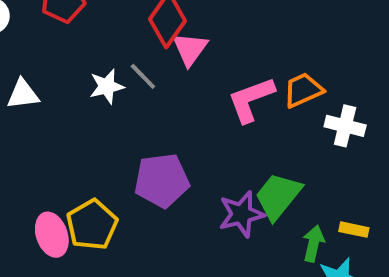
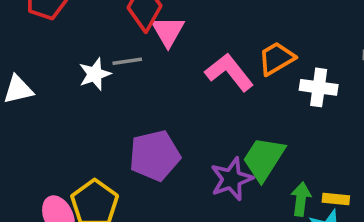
gray line: (143, 76) -> (127, 61), turned -48
pink L-shape: (251, 99) -> (229, 72), turned 78
yellow rectangle: (354, 230) -> (336, 199), moved

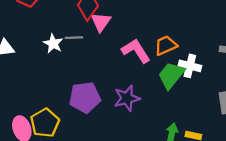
white star: (95, 74) -> (53, 44), turned -30
green trapezoid: (264, 159) -> (171, 75), moved
purple star: (232, 179) -> (127, 98), moved

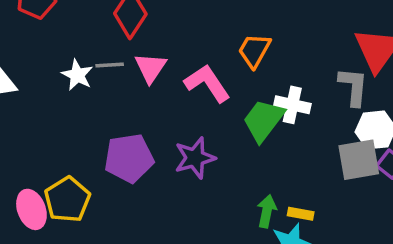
pink triangle: (101, 22) -> (151, 68), moved
orange trapezoid: (166, 45) -> (254, 50), moved, turned -35

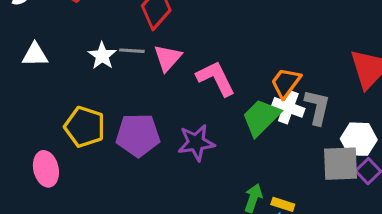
orange trapezoid: (254, 50) -> (286, 83), moved
gray L-shape: (353, 87) -> (317, 107), moved
yellow pentagon: (67, 200) -> (85, 127), moved, turned -30

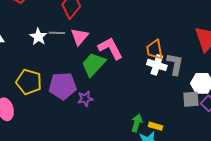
orange trapezoid: (286, 83) -> (155, 50), turned -45
green trapezoid: (261, 117) -> (93, 64), moved
purple star: (196, 143) -> (85, 99), moved, size x0.7
gray square: (340, 164) -> (191, 99), size x0.7

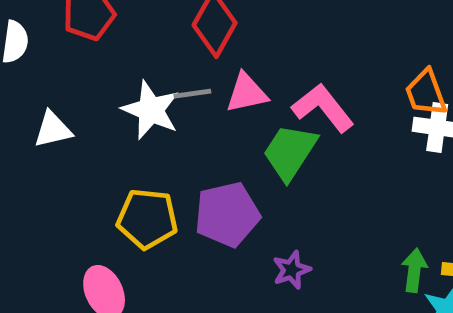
white star: (38, 37) -> (151, 110), size x1.4
pink triangle: (80, 37) -> (247, 93), turned 48
purple star: (85, 99) -> (292, 270), moved

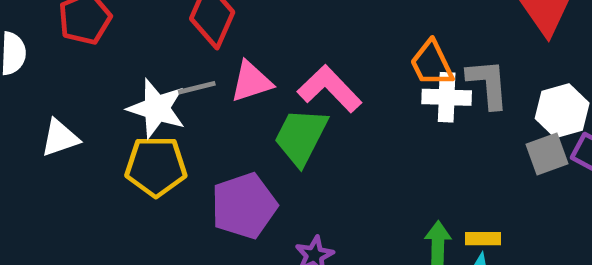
yellow pentagon: (147, 219) -> (156, 166), moved

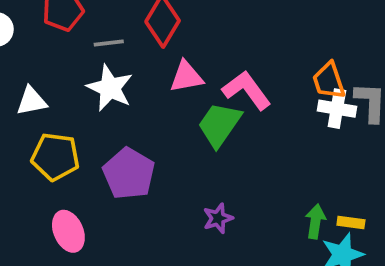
gray line: (197, 88) -> (109, 43), moved
yellow pentagon: (156, 166) -> (55, 157), moved
purple pentagon: (244, 206) -> (129, 174), moved, turned -30

